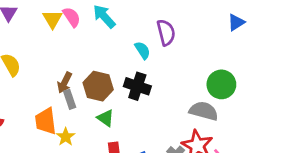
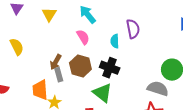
pink semicircle: (72, 17) -> (83, 37), moved
cyan semicircle: (143, 50) -> (115, 41), turned -152
green triangle: (105, 118) -> (102, 93), moved, size x1.5

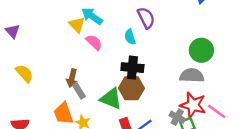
yellow triangle: (49, 14) -> (77, 25), moved
brown hexagon: (80, 66) -> (131, 88), moved
green triangle: (102, 93) -> (111, 99), moved

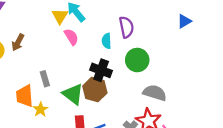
green circle: (201, 50) -> (137, 60), moved
brown arrow: (72, 78) -> (18, 42), moved

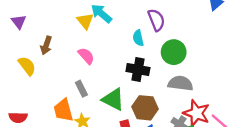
pink semicircle: (71, 37) -> (86, 56), moved
brown arrow: (18, 42) -> (46, 45), moved
brown hexagon: (95, 90) -> (145, 108), moved
gray semicircle: (155, 93) -> (180, 83), moved

